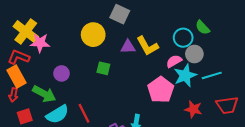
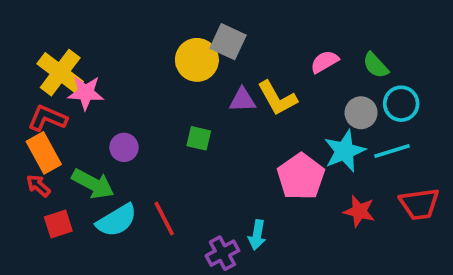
yellow circle: (93, 35) -> (197, 60), moved
cyan circle: (183, 38) -> (401, 104), moved
pink semicircle: (174, 61) -> (325, 62), moved
red arrow: (13, 95) -> (38, 186), turned 120

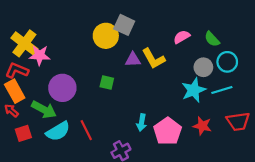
purple circle: (124, 147) -> (62, 88), size x1.6
pink pentagon: (301, 177) -> (168, 131), moved
cyan arrow: (257, 235) -> (142, 123), moved

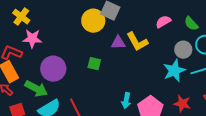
yellow cross: (24, 43) -> (21, 17), moved, size x0.7

